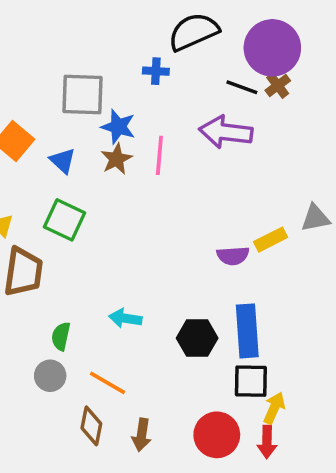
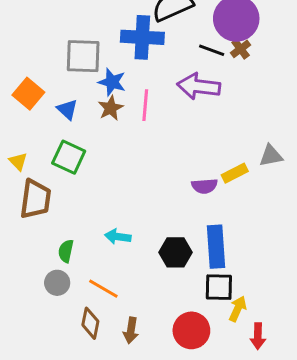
blue cross: (156, 71) -> (142, 37), size x2.0
red arrow: (267, 442) -> (258, 336), moved

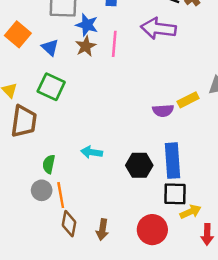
orange line: (103, 289) -> (61, 195), moved, turned 50
yellow arrow: (238, 309) -> (190, 212), turned 42

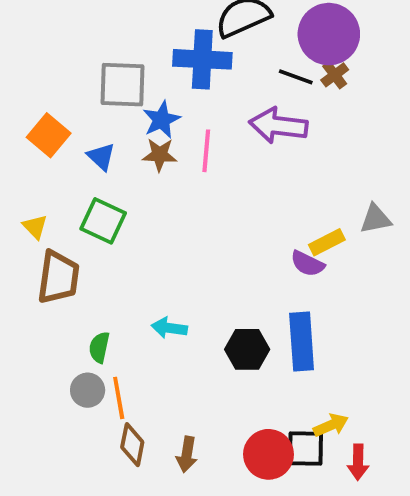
blue star: (87, 25) -> (161, 120), turned 30
brown star: (86, 46) -> (160, 155), turned 30
purple semicircle: (163, 111) -> (307, 264), moved, turned 30
black square: (175, 194) -> (305, 449), moved

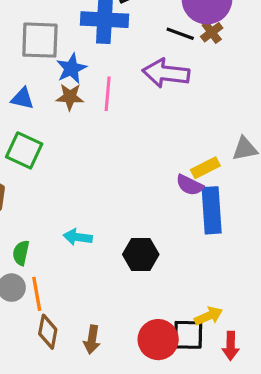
blue triangle: (101, 157) -> (23, 98), turned -30
blue rectangle: (302, 341) -> (212, 210), moved

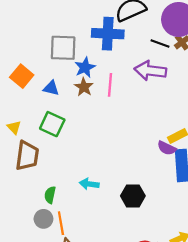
brown star: (70, 97) -> (84, 87), turned 30

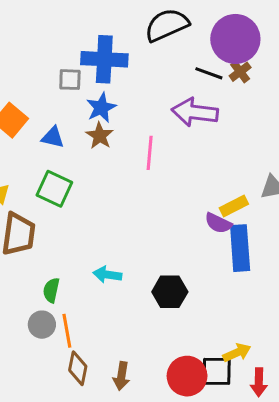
blue cross: (108, 34) -> (104, 59), moved
gray square: (63, 48) -> (70, 80), size x0.6
pink line: (110, 85) -> (150, 153), moved

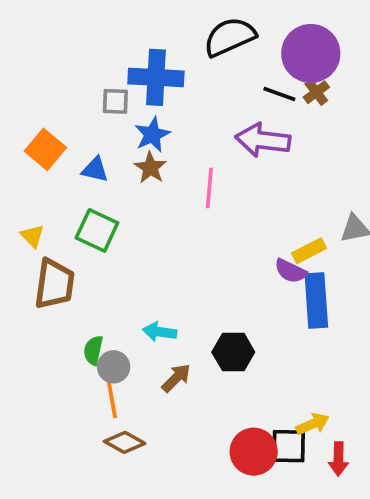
gray circle: (42, 325) -> (114, 367), moved
brown diamond: (78, 368) -> (125, 442), turned -72
brown arrow: (121, 376) -> (176, 378), moved, turned -144

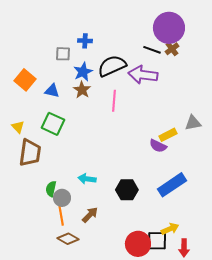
black semicircle: (230, 37) -> (112, 66), moved
blue cross: (156, 77) -> (85, 41), size x0.5
blue rectangle: (316, 300) -> (172, 185), moved, turned 60
brown arrow: (176, 378) -> (90, 215), moved

